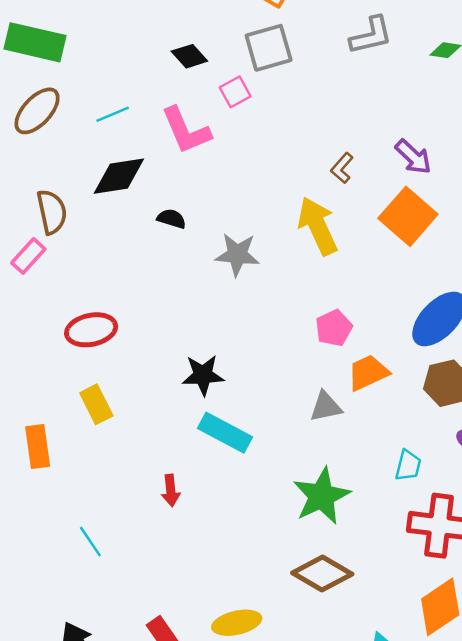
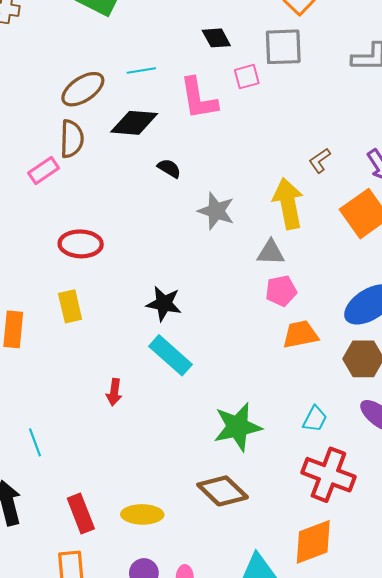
brown ellipse: (37, 111) -> (83, 89), moved
gray triangle: (326, 407) -> (271, 252), moved
cyan line: (90, 542) -> (35, 442), moved

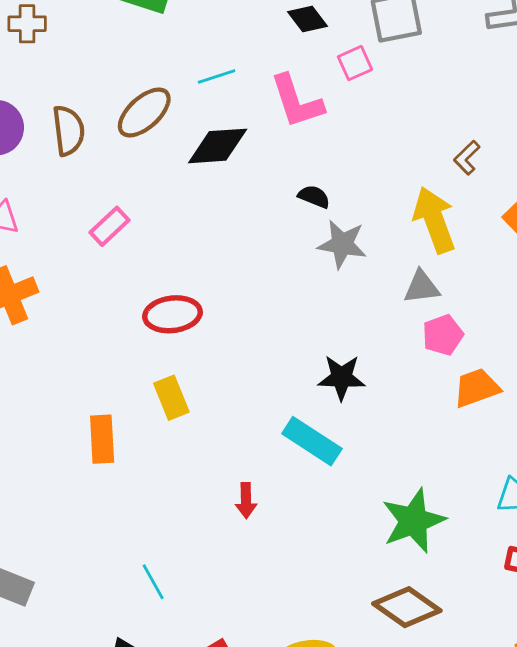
brown semicircle: (72, 139) -> (68, 131), moved
black semicircle: (169, 168) -> (314, 197), moved
black star: (164, 304) -> (342, 378), moved

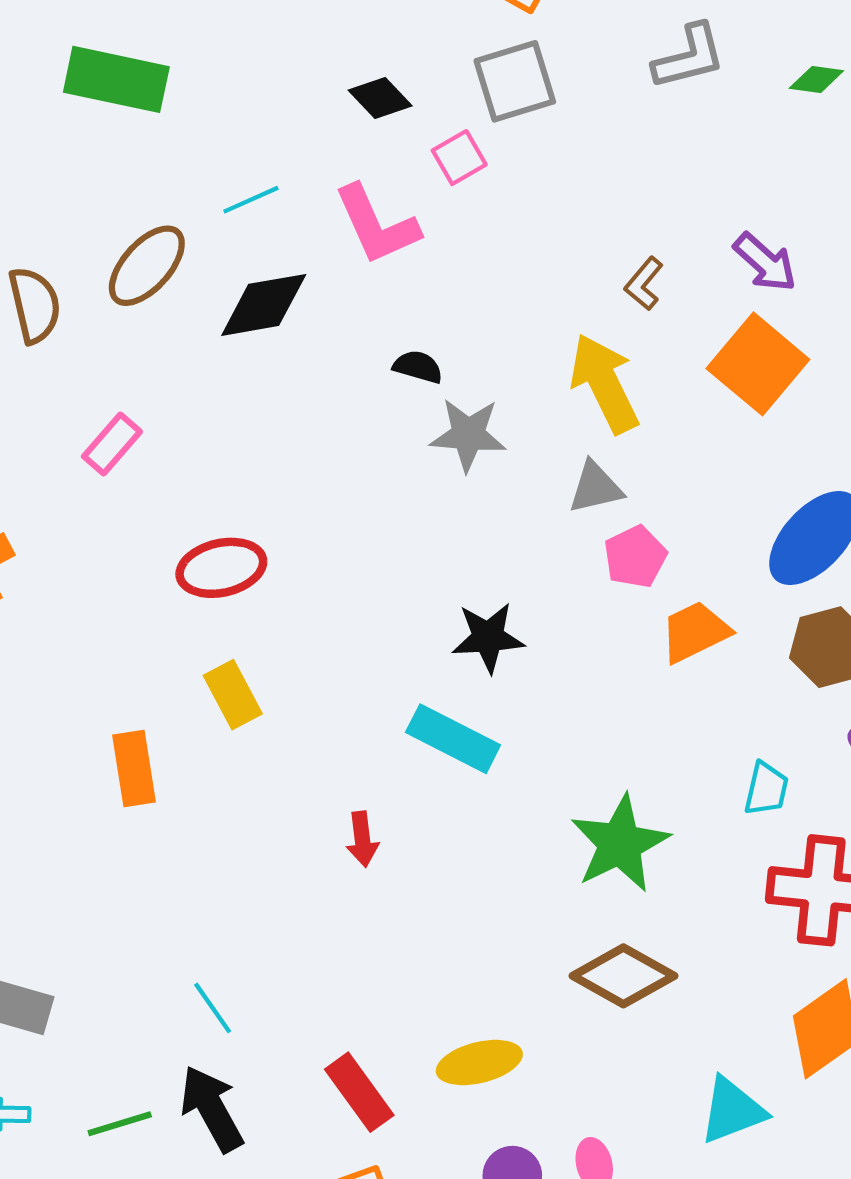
cyan line: (153, 582) -> (213, 1008), moved

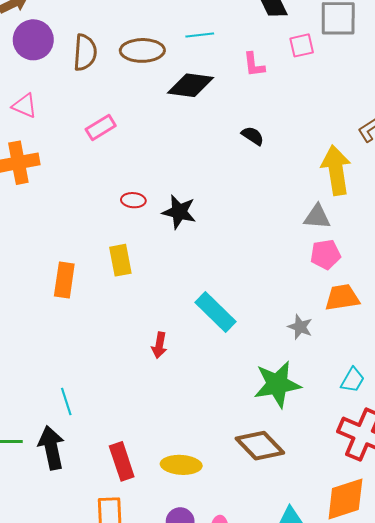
pink L-shape: (377, 225) -> (254, 65), size x0.6
brown ellipse: (147, 266) -> (142, 50), turned 30
gray star: (468, 435) -> (300, 327), moved, size x0.7
red ellipse: (221, 568) -> (133, 200), size x0.6
black star: (488, 637) -> (179, 212), moved

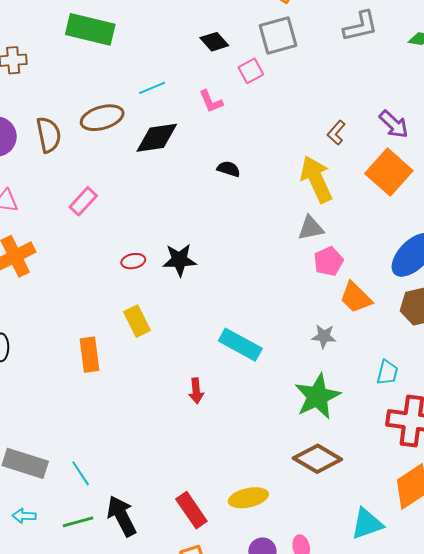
orange trapezoid: (342, 298) -> (356, 298), turned -111
cyan line: (66, 402) -> (81, 473), moved

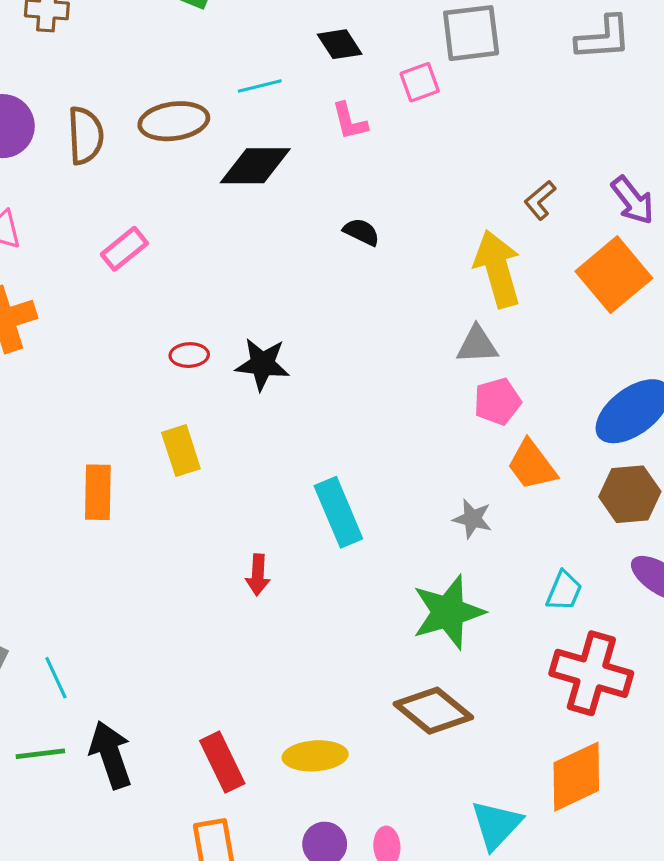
black diamond: (214, 42) -> (340, 44), moved
cyan rectangle: (240, 345) -> (338, 512), turned 30
cyan triangle: (367, 524) -> (496, 825), turned -36

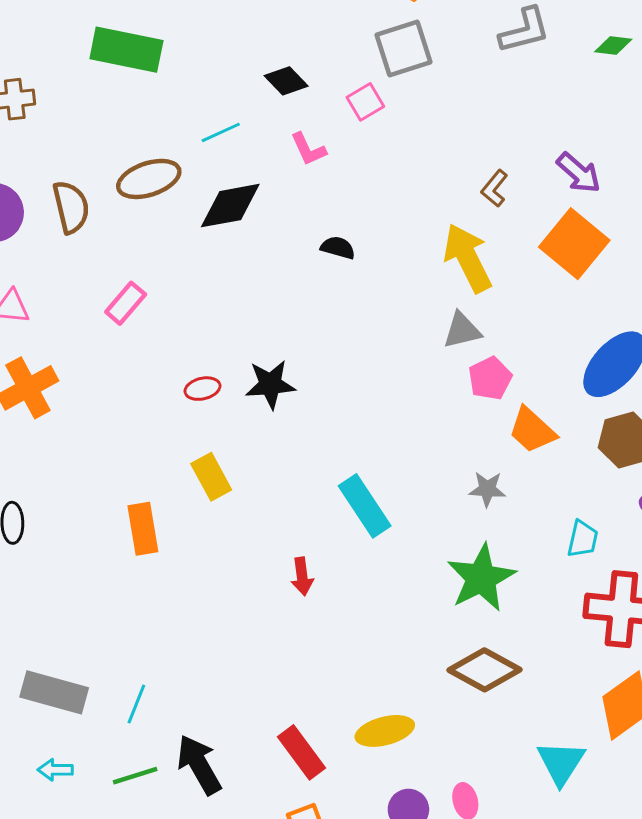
cyan line: (56, 678) -> (136, 704), turned 57

